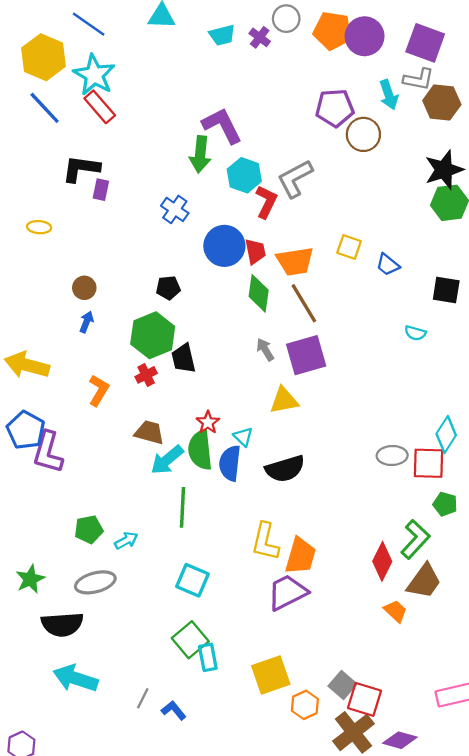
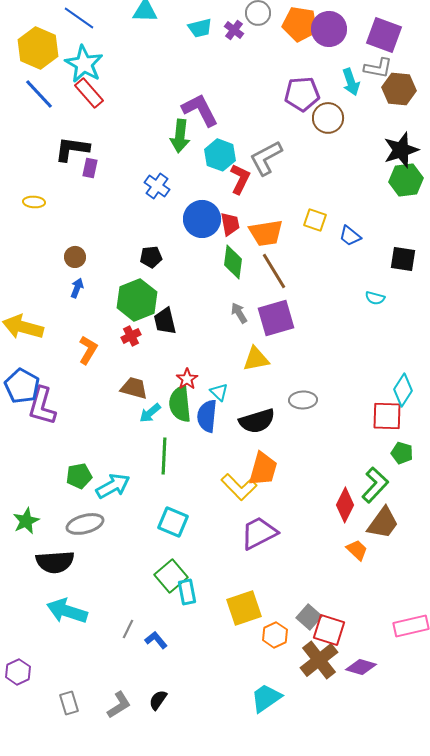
gray ellipse: (392, 456) -> (303, 400), moved
cyan arrow: (167, 460) -> (150, 413), size x0.7
cyan arrow: (126, 540) -> (113, 486), size x1.6
yellow L-shape: (265, 542) -> (239, 487), turned -57
orange trapezoid: (301, 556) -> (263, 469), moved

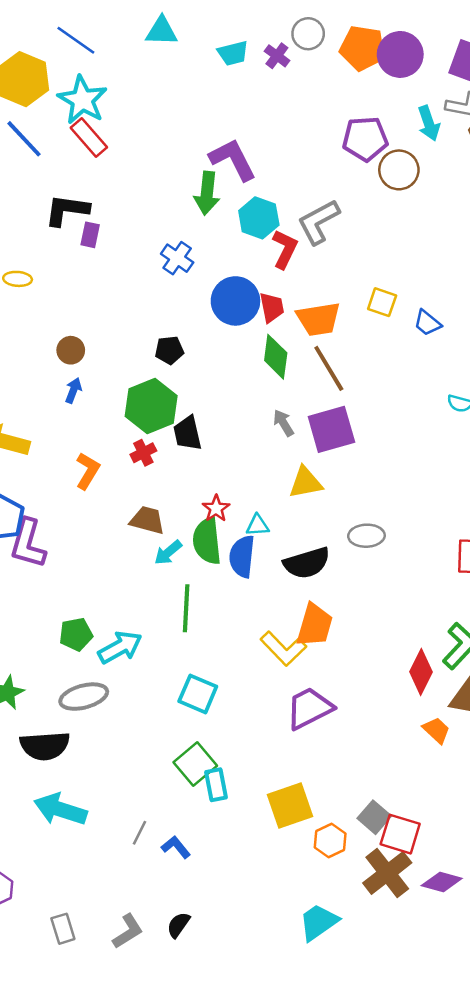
cyan triangle: (219, 392) -> (258, 525), turned -48

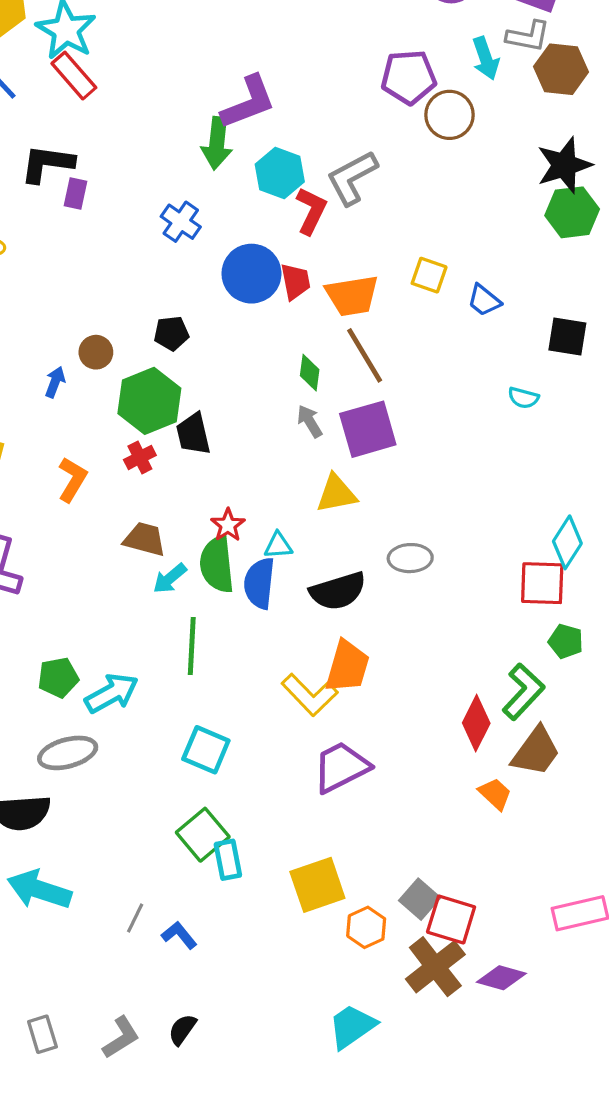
purple L-shape: (233, 160) -> (248, 102), turned 96
brown circle: (71, 350) -> (96, 352), moved
green diamond: (276, 357) -> (310, 373), moved, size x0.7

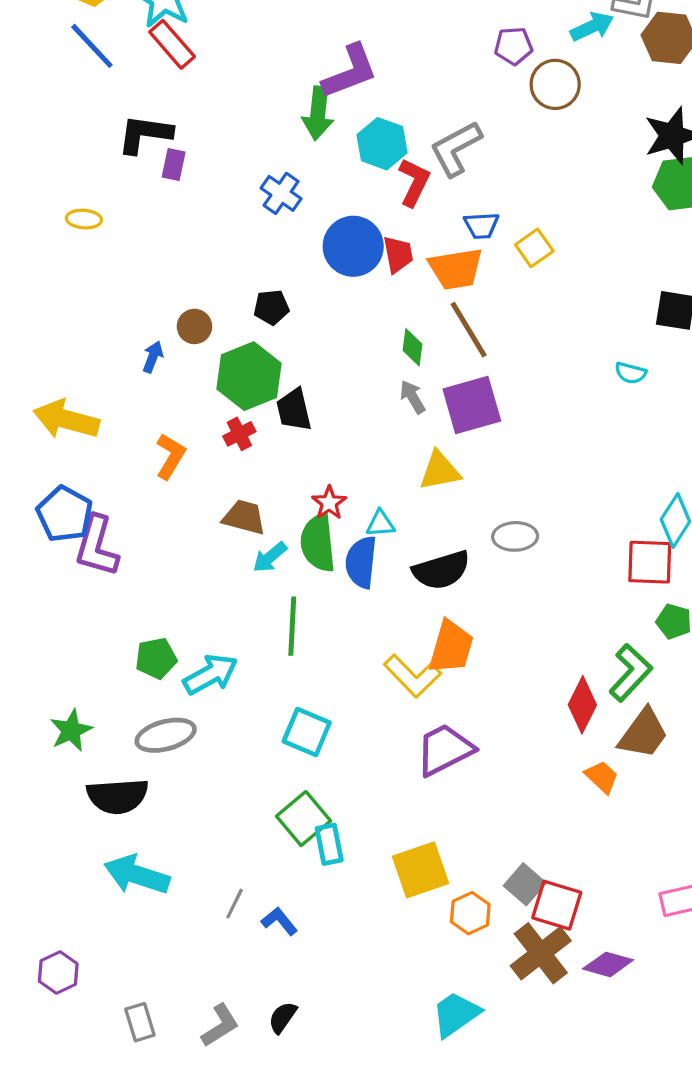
cyan arrow: (486, 58) -> (592, 27), turned -96
purple pentagon: (409, 77) -> (513, 46), size x0.7
yellow square: (429, 275) -> (534, 248), turned 36
blue trapezoid: (484, 300) -> (481, 225), moved, turned -42

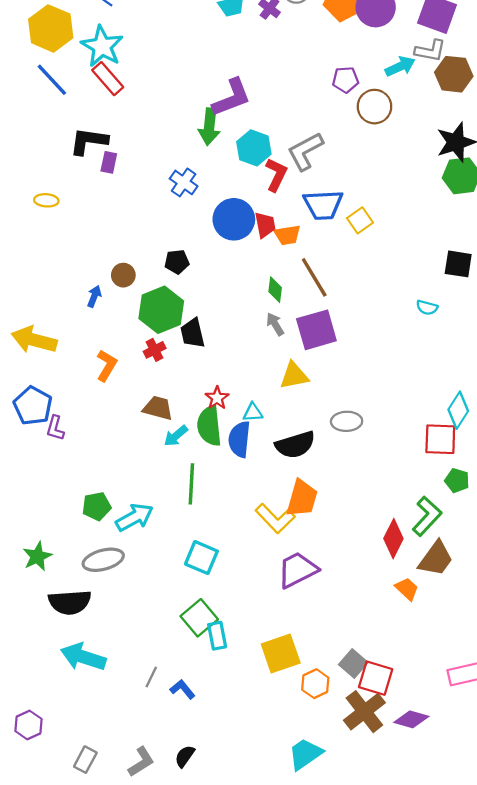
blue trapezoid: (481, 225) -> (323, 205), size x1.6
orange trapezoid: (456, 269) -> (287, 235), moved, size x0.7
purple L-shape: (97, 546) -> (55, 428), size x0.6
gray rectangle: (140, 1022) -> (85, 760), turned 45

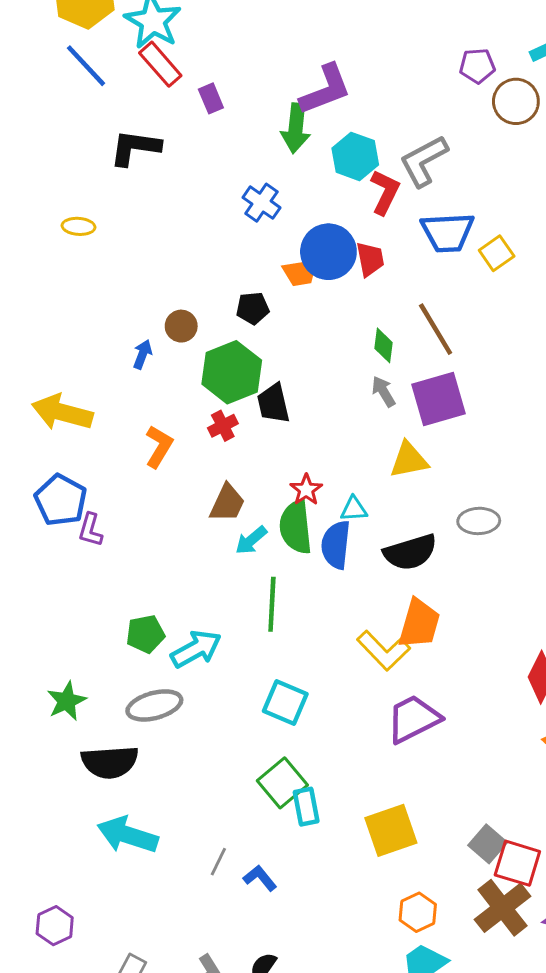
purple rectangle: (109, 162) -> (211, 98), moved, turned -35
orange trapezoid: (287, 235) -> (300, 273), moved
brown trapezoid: (158, 408) -> (227, 503), turned 100
orange hexagon: (315, 684) -> (418, 912), moved

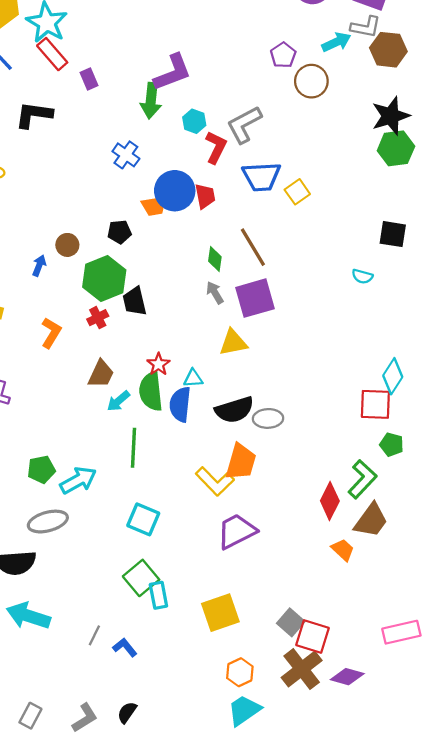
purple pentagon: (477, 66) -> (283, 55), turned -30
cyan hexagon: (355, 156) -> (194, 121), size x0.7
gray ellipse: (479, 521) -> (268, 418), moved

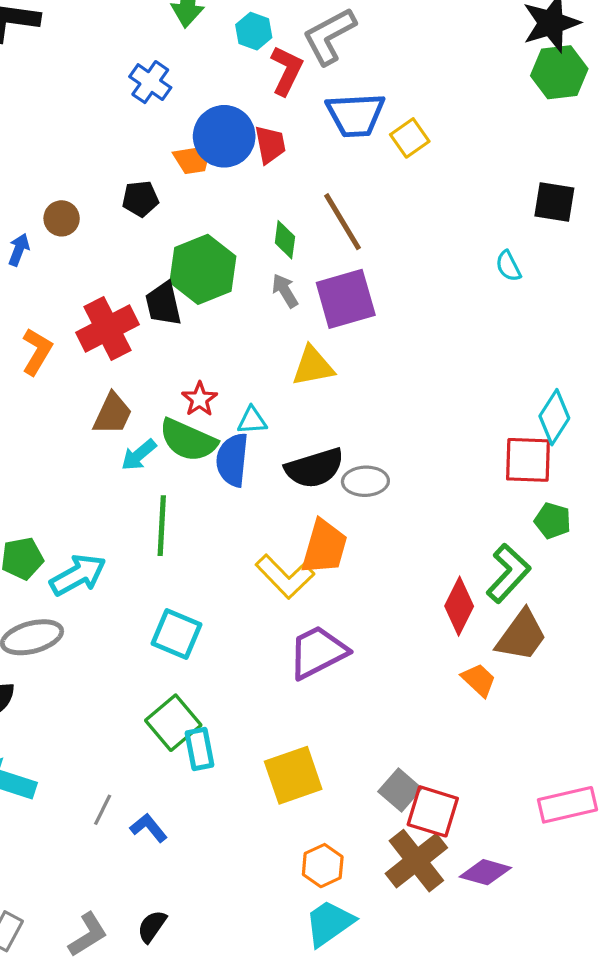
cyan semicircle: (362, 276) -> (508, 266), turned 48
green hexagon: (104, 279) -> (203, 269), moved
red cross: (98, 318) -> (108, 328), size x1.8
green semicircle: (151, 391) -> (188, 440), turned -60

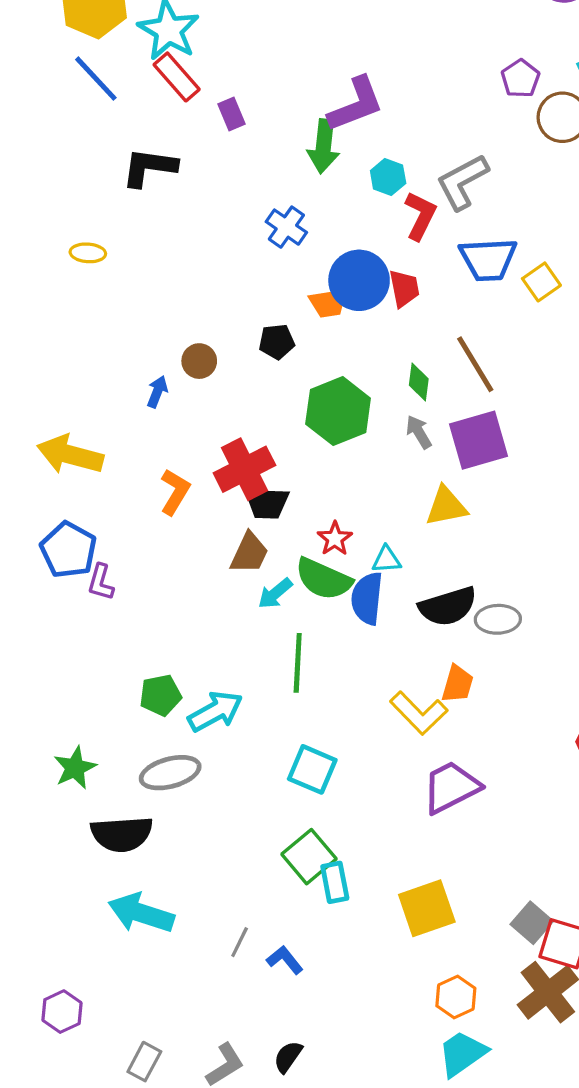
black trapezoid: (163, 304) -> (267, 503), moved, turned -75
orange trapezoid: (324, 547) -> (457, 684), size x0.7

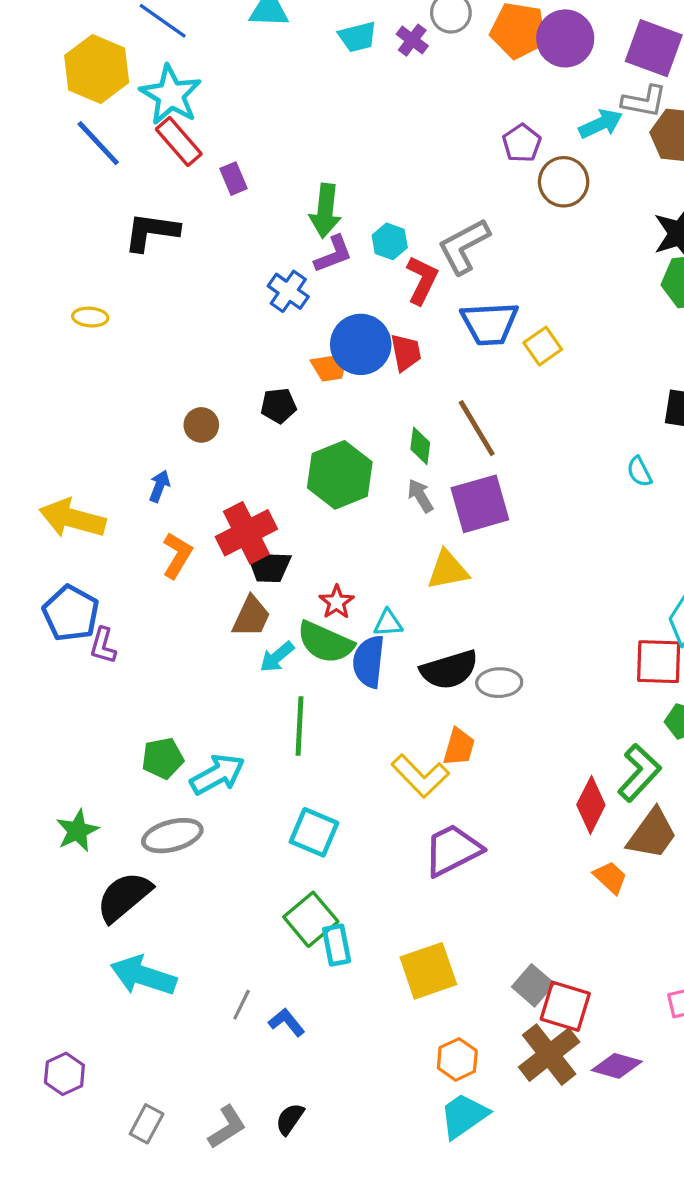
purple L-shape: (356, 104) -> (333, 254), moved, size x0.7
blue arrow: (157, 392) -> (159, 486), moved
black semicircle: (122, 834) -> (124, 897), turned 144

